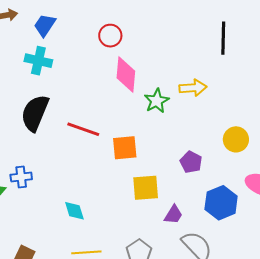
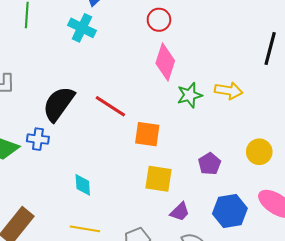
black semicircle: (35, 113) -> (59, 104), moved

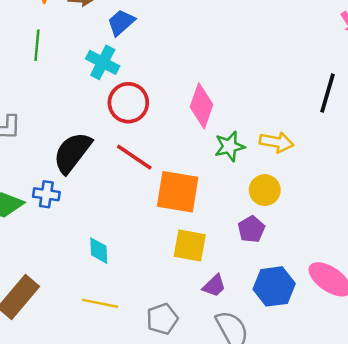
red circle: (159, 20) -> (128, 103), moved, size x1.4
orange square: (147, 134) -> (178, 192), size x1.4
yellow circle: (259, 152) -> (265, 190), moved

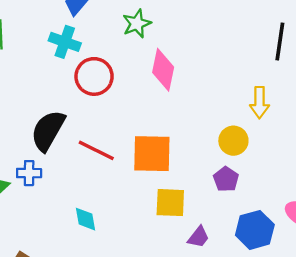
yellow arrow: (276, 142) -> (259, 102), moved, turned 88
green star: (230, 146) -> (137, 24), moved
red line: (134, 157) -> (96, 150), moved

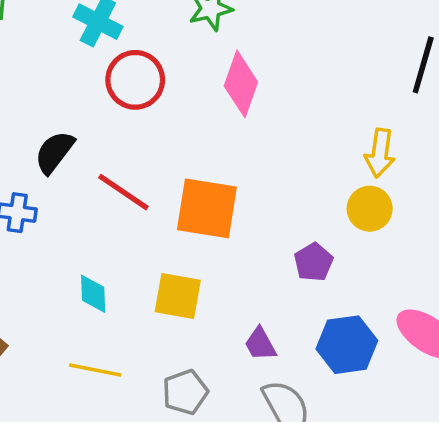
black semicircle: (48, 131) -> (54, 152), size x0.7
yellow circle: (233, 141) -> (370, 209), moved
yellow square: (170, 203) -> (178, 296), moved
purple trapezoid: (199, 237) -> (260, 344), turned 105

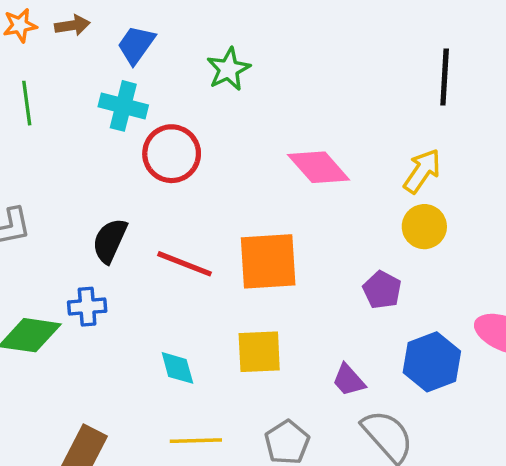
pink diamond: (241, 84) -> (319, 167), moved, turned -48
yellow arrow: (380, 153) -> (422, 171), turned -141

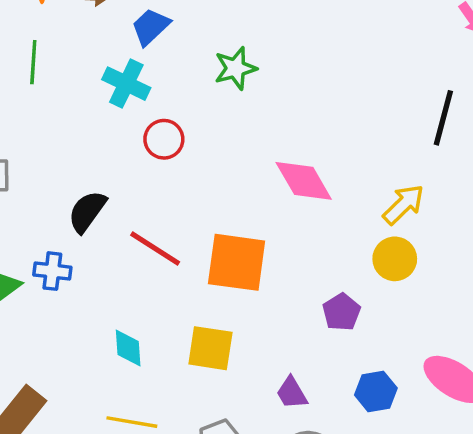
red circle: (172, 154) -> (164, 139), size x0.7
blue hexagon: (432, 362) -> (376, 392), size x0.7

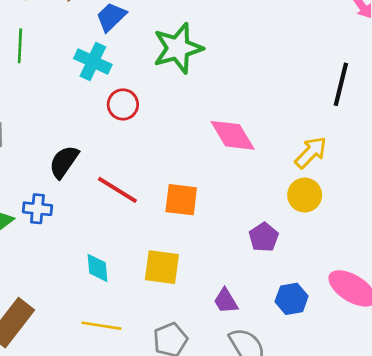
green star: (235, 68) -> (178, 48), size x1.5
orange square: (237, 262) -> (181, 200), size x0.7

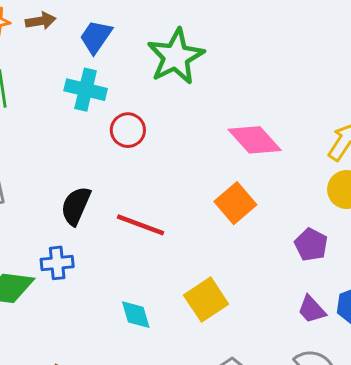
orange square: (181, 200) -> (235, 203), moved, turned -36
yellow square: (162, 267) -> (206, 300), turned -30
purple trapezoid: (226, 301) -> (312, 309), moved

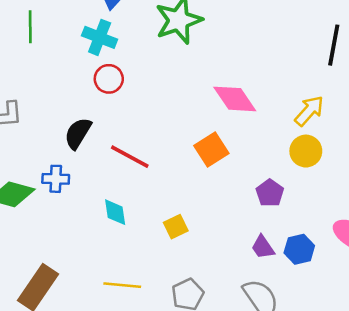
red circle: (128, 130) -> (109, 79), moved
yellow square: (206, 300) -> (176, 227), size x0.7
cyan diamond: (136, 315) -> (115, 212), moved

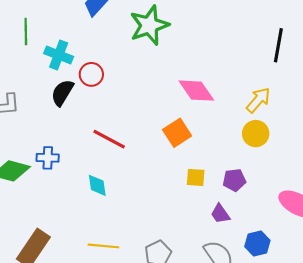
cyan cross: (100, 37) -> (59, 55), moved
black semicircle: (78, 133) -> (62, 93), moved
purple pentagon: (270, 193) -> (234, 180), moved, turned 30
yellow square: (176, 227) -> (196, 177), moved, turned 30
blue hexagon: (299, 249) -> (257, 244), moved

